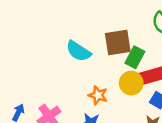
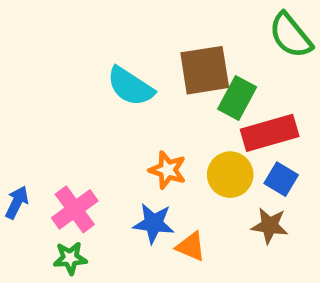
yellow circle: (131, 83) -> (230, 175), moved

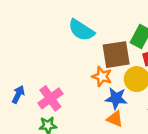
brown square: (205, 70) -> (116, 55), moved
blue star: (154, 223) -> (116, 98), moved

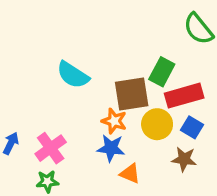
cyan semicircle: (81, 30) -> (73, 75), moved
blue star: (116, 98) -> (111, 148), moved

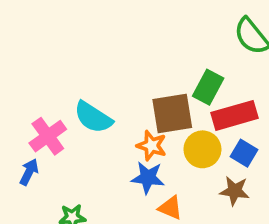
cyan semicircle: (73, 75) -> (93, 117), moved
pink cross: (51, 148) -> (48, 136), moved

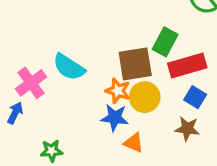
yellow circle: (202, 149) -> (145, 97), moved

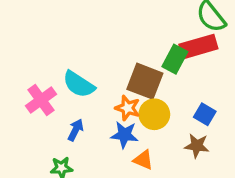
brown square: (135, 64) -> (145, 81), turned 30
red rectangle: (187, 66) -> (198, 47), moved
blue arrow: (15, 113) -> (76, 130), moved

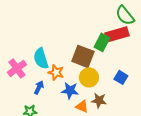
cyan semicircle: (79, 84) -> (41, 58), turned 40
orange star: (128, 108) -> (56, 72), moved
brown star: (197, 146) -> (99, 100), moved

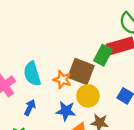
orange star: (56, 72) -> (62, 80), moved

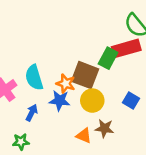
blue star: (66, 111) -> (60, 101), moved

